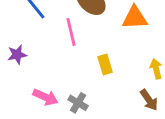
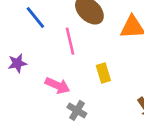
pink arrow: (45, 97) -> (58, 86), moved

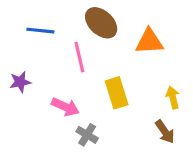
blue line: (35, 18) -> (40, 31), turned -45
yellow rectangle: (103, 73) -> (117, 93), size x1.4

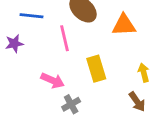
purple star: (20, 82) -> (14, 44), moved
gray cross: (87, 135) -> (71, 104), turned 30

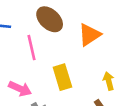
orange triangle: (124, 25) -> (89, 35), turned -30

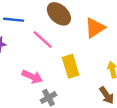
pink line: (32, 48) -> (43, 39), turned -35

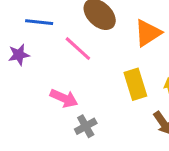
yellow rectangle: (71, 66) -> (135, 84), moved

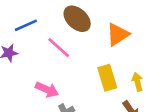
blue line: (39, 22) -> (26, 25), turned -30

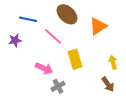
blue line: (26, 25) -> (28, 19), turned 36
yellow rectangle: (107, 78) -> (75, 59), moved

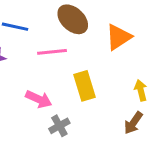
pink line: (53, 36) -> (52, 52), turned -48
brown arrow: (108, 84) -> (133, 123), turned 70

